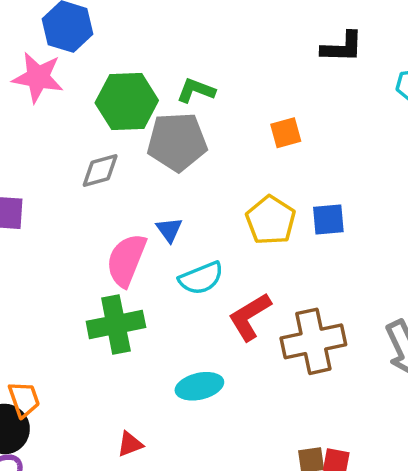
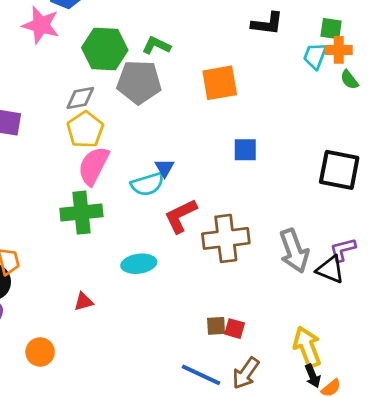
orange square: (286, 133) -> (220, 83), size x1.6
yellow pentagon: (271, 220) -> (85, 130), moved
blue triangle: (169, 230) -> (165, 168), moved

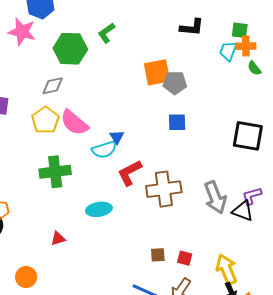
green L-shape: (156, 46) -> (106, 33), moved, turned -60
gray pentagon: (139, 82) -> (175, 83), moved, size x0.7
yellow pentagon: (85, 130) -> (45, 120), moved
pink semicircle: (94, 166) -> (74, 123), moved, turned -76
red square: (235, 329) -> (185, 258), moved

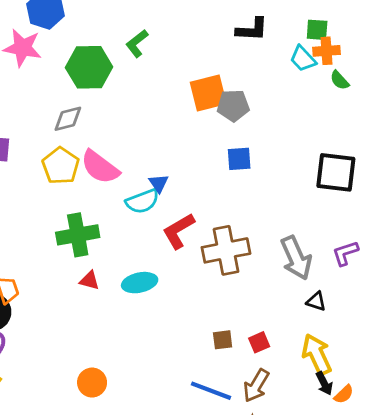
cyan trapezoid: (228, 51) -> (303, 59), turned -60
black triangle: (243, 211) -> (316, 301), moved, size x0.7
red triangle: (58, 239) -> (89, 280), moved, turned 35
red square: (185, 258) -> (259, 342), turned -35
orange circle: (26, 277) -> (92, 383), moved

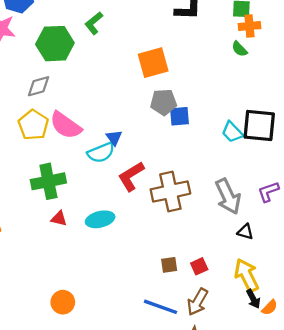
cyan trapezoid: (303, 59) -> (232, 132), moved
green semicircle: (339, 80) -> (239, 49), moved
gray pentagon: (233, 106) -> (163, 102), moved

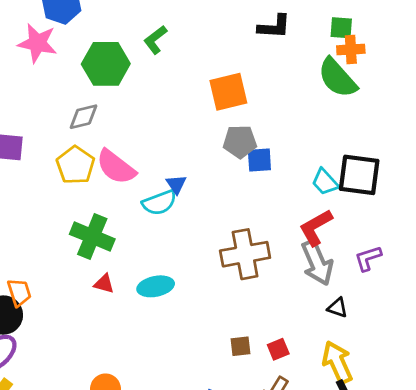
green semicircle: (239, 49) -> (337, 78), size x2.0
red L-shape: (131, 176) -> (316, 228), moved
green cross: (48, 181) -> (92, 237), turned 32

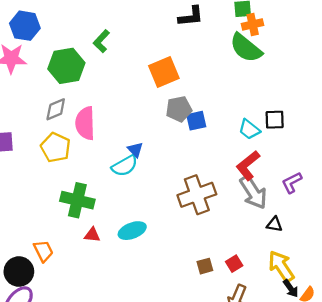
pink semicircle: (116, 167) -> (85, 123), moved, turned 60
black square: (359, 175) -> (275, 120), size x0.6
orange trapezoid: (19, 292) -> (43, 251), moved

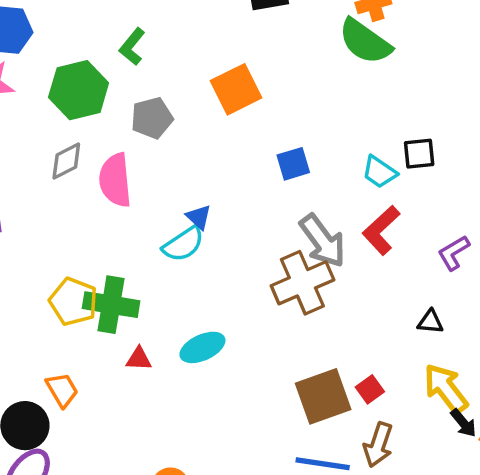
gray pentagon: (179, 109) -> (152, 118), moved
yellow pentagon: (56, 147) -> (73, 301), moved
gray arrow: (253, 192) -> (323, 241), moved
brown square: (205, 266) -> (323, 396), size x2.0

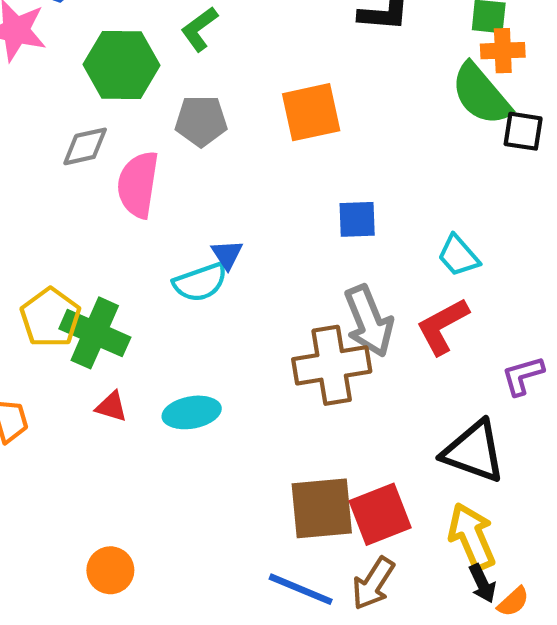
black square: (419, 154) -> (523, 131), moved
black triangle: (430, 322) -> (474, 452), size x2.0
red square: (370, 389) -> (380, 514), size x1.8

